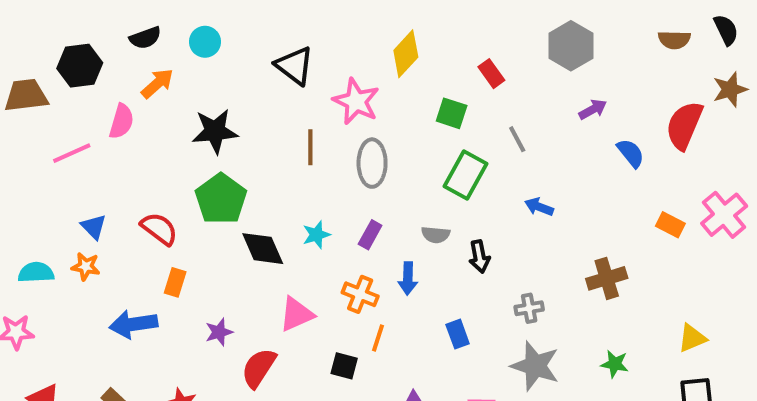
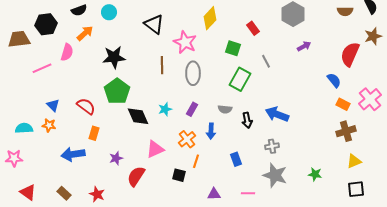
blue semicircle: (631, 153) -> (334, 80), moved
blue arrow: (539, 207) -> (277, 114), moved, size x1.6
brown cross: (607, 278) -> (346, 131), moved
orange cross: (360, 294) -> (187, 139), turned 30

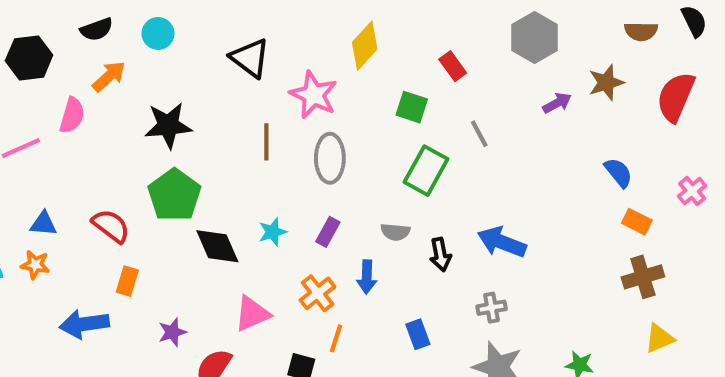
brown star: (373, 36) -> (606, 83), moved
red semicircle: (350, 54) -> (676, 97), moved
pink cross: (370, 99) -> (692, 191), moved, size x0.6
blue triangle: (53, 105) -> (43, 224), turned -40

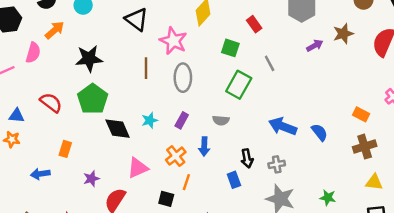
blue semicircle: (618, 173) -> (319, 132), moved
red semicircle: (111, 226) -> (51, 103), moved
black arrow: (440, 254) -> (247, 158), moved
blue arrow: (84, 324) -> (40, 174), size x0.7
yellow triangle: (659, 338) -> (374, 182), turned 30

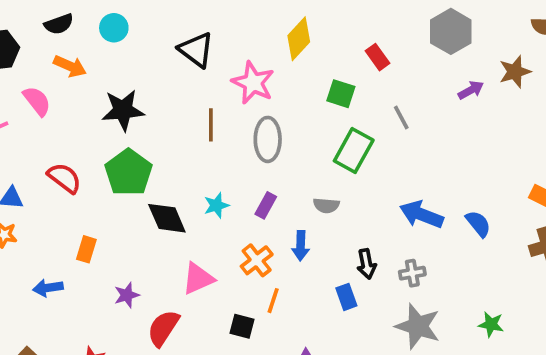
orange arrow: (55, 30) -> (70, 66), turned 66
pink semicircle: (33, 53) -> (37, 101), turned -54

